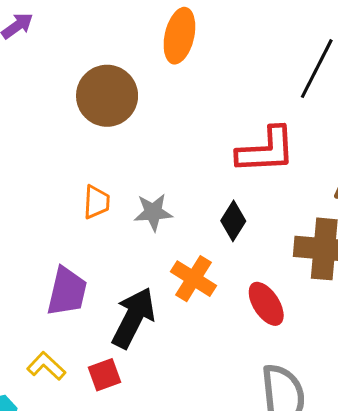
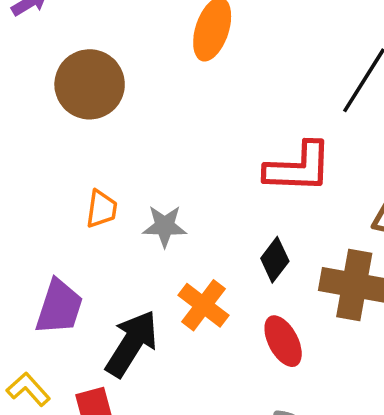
brown circle: (107, 96) -> (90, 84), moved
black diamond: (233, 221) -> (275, 260), moved

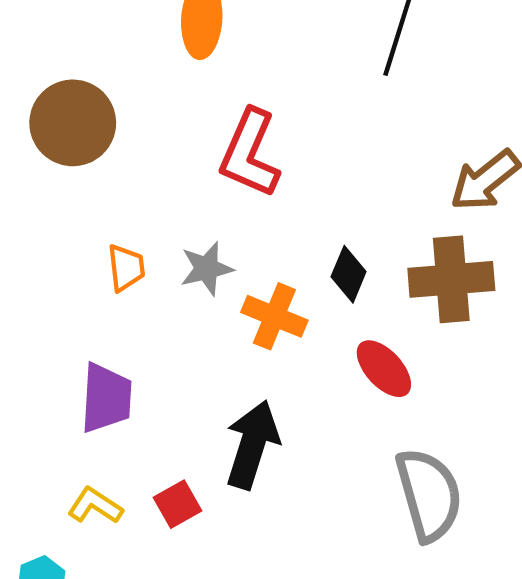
red L-shape: (298, 168) -> (250, 153), moved, turned 126
orange cross: (204, 305) -> (274, 316), moved
black arrow: (132, 344) -> (252, 445), moved

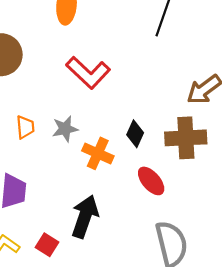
red L-shape: (250, 153) -> (88, 73), turned -72
red square: (178, 504) -> (47, 245), turned -30

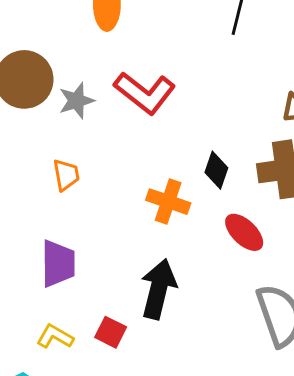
gray star: (65, 129) -> (76, 101), moved

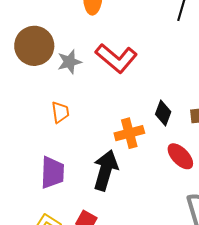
orange cross: (168, 202) -> (129, 133), turned -36
black arrow: (158, 289) -> (105, 170), moved

